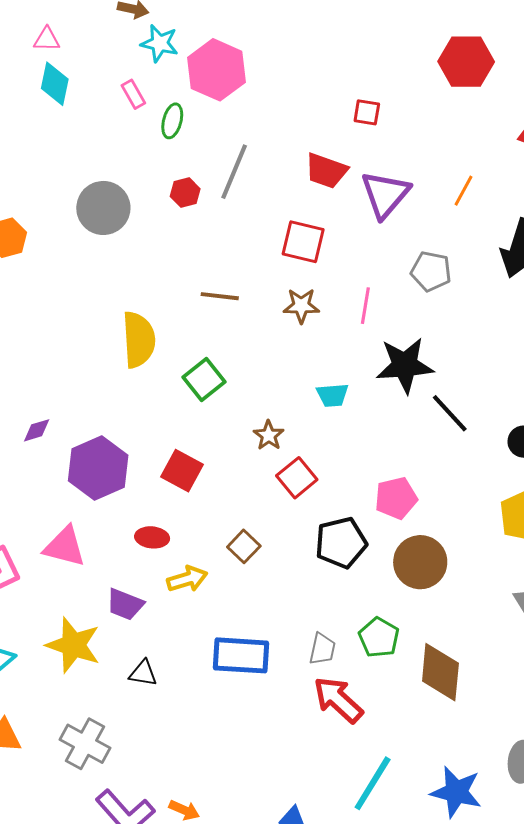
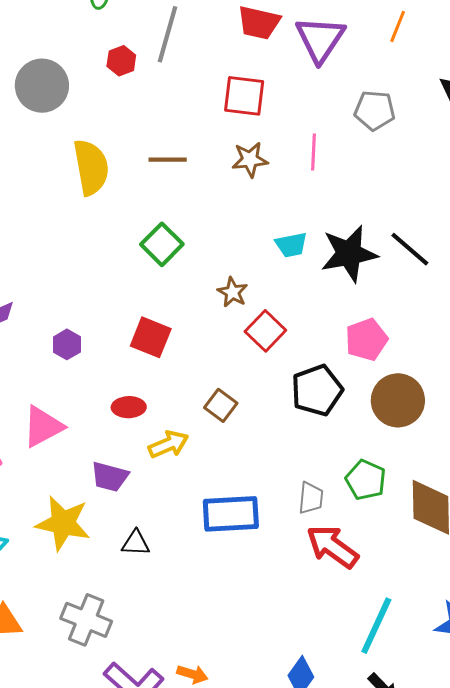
yellow semicircle: (139, 340) -> (91, 167), moved
black star: (405, 365) -> (349, 254), moved
purple hexagon: (98, 468) -> (67, 344), size x0.5
pink triangle: (65, 547) -> (43, 426), turned -36

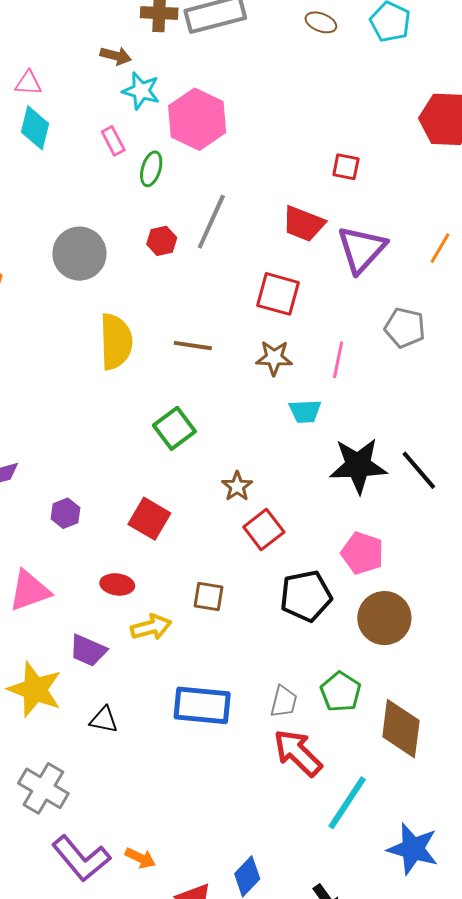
cyan trapezoid: (291, 245) -> (305, 411), moved
pink pentagon: (366, 340) -> (362, 553), turned 30
brown square: (221, 405) -> (209, 596), turned -36
cyan line: (376, 626) -> (347, 803), moved

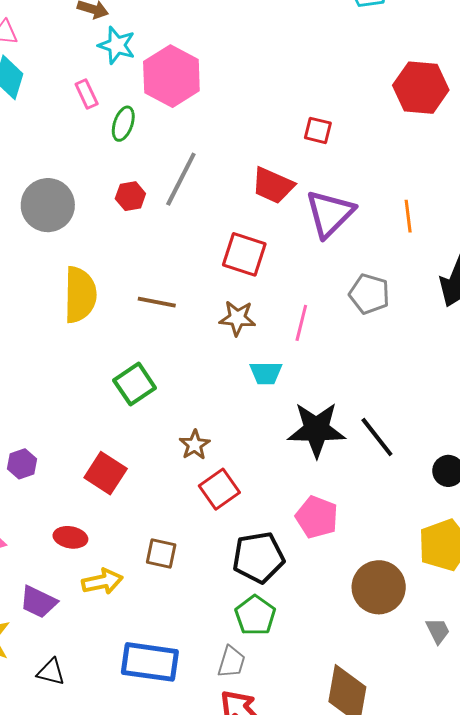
orange line: (440, 248) -> (408, 216), turned -40
brown circle: (384, 618) -> (379, 587), moved
green pentagon: (341, 692) -> (255, 615), moved

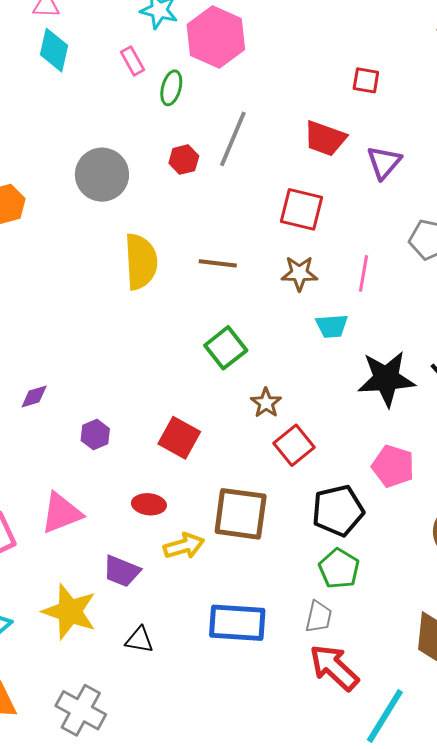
purple triangle: (330, 214) -> (384, 162), size x0.7
green square: (135, 384) -> (226, 348), moved
brown square: (161, 554) -> (241, 514), size x1.8

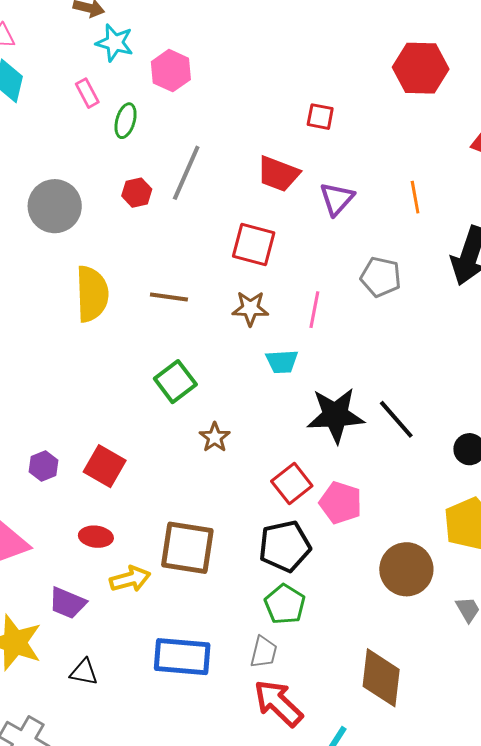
pink hexagon: (216, 37) -> (171, 71), size x0.7
red square: (179, 438) -> (105, 466), moved
red square: (294, 445) -> (292, 484), moved

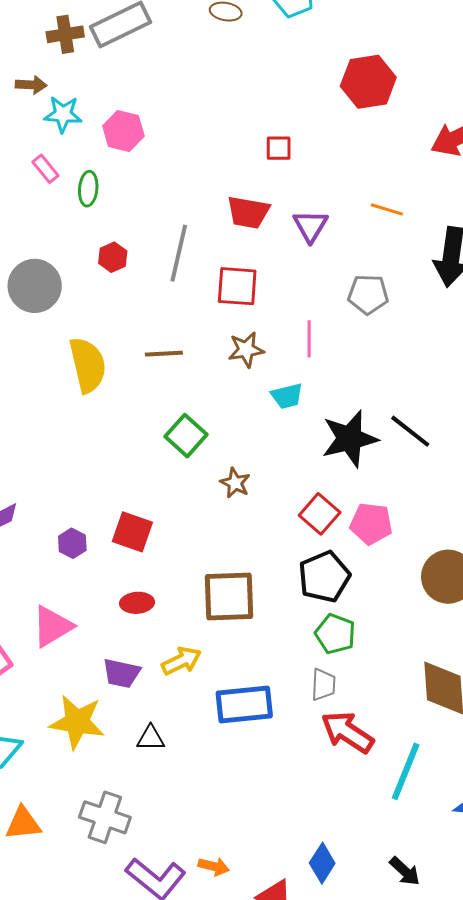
gray line: (186, 173) -> (179, 253), moved
orange line: (415, 197) -> (387, 209), turned -52
yellow arrow: (130, 579) -> (181, 661), moved

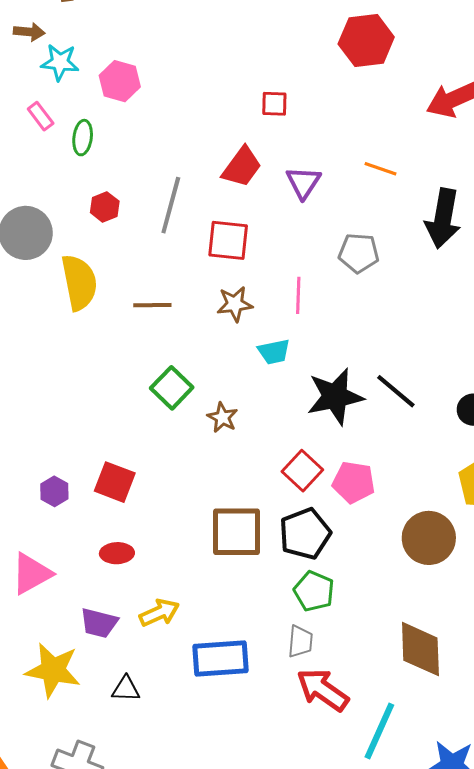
red trapezoid: (248, 212) -> (242, 167), turned -66
yellow semicircle: (88, 365) -> (79, 282), moved
brown star: (235, 483) -> (223, 417), moved
brown square: (229, 597) -> (237, 532), moved

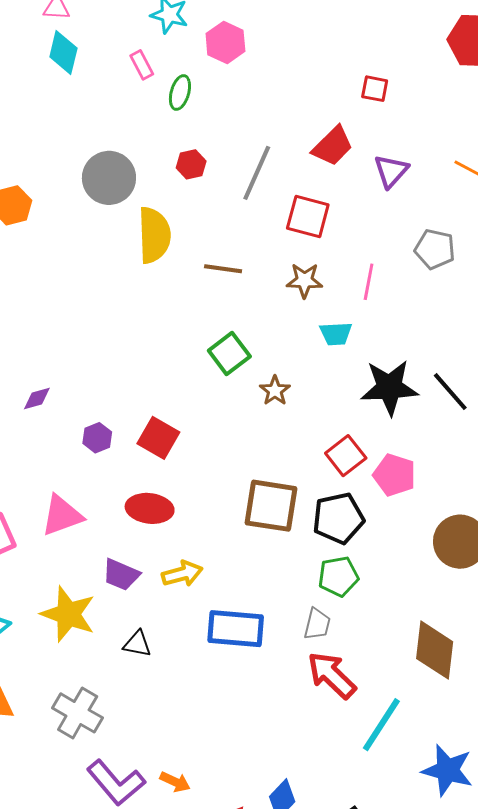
red ellipse: (117, 553) -> (150, 508), size x1.4
green pentagon: (314, 591) -> (338, 576), turned 30

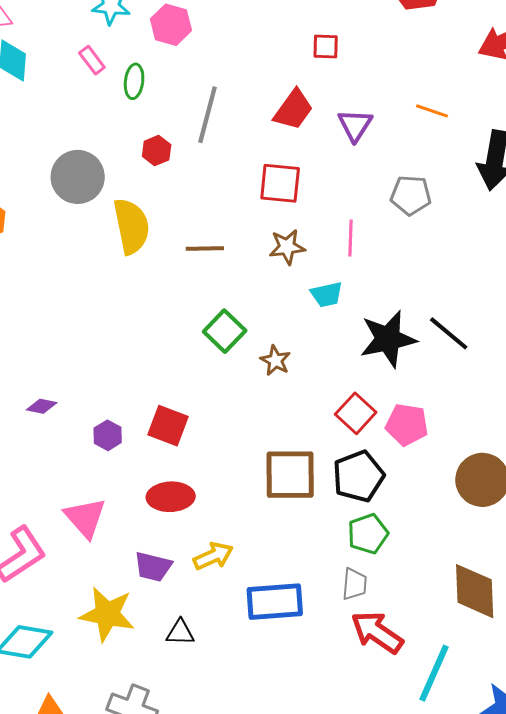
gray line: (257, 173) -> (207, 115), moved
purple diamond: (37, 398) -> (42, 406), turned 36
pink triangle: (62, 515) -> (85, 518), turned -42

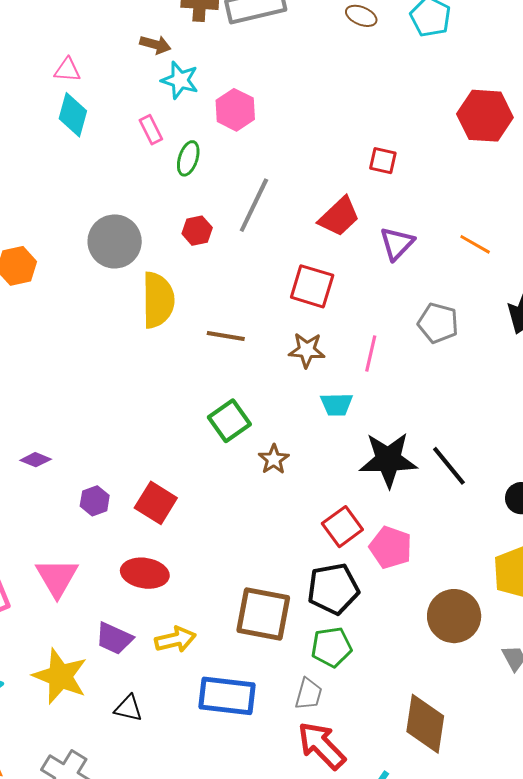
brown square: (290, 475) -> (263, 614), moved

